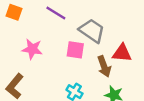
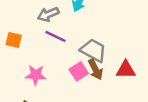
pink square: (75, 50) -> (79, 71), turned -36
brown arrow: (104, 66) -> (95, 69), moved

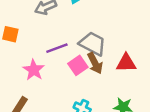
purple line: (56, 36) -> (57, 48), moved, turned -45
pink star: (36, 75) -> (34, 70), turned 30

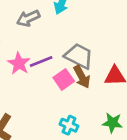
pink star: (34, 70) -> (19, 63), moved

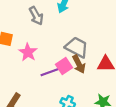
gray arrow: (28, 18) -> (36, 16), turned -96
purple line: (41, 62) -> (50, 72), moved

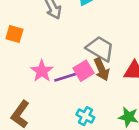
pink star: (28, 52) -> (42, 71), moved

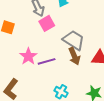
pink square: (83, 71) -> (47, 23), moved

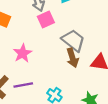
purple line: (47, 61) -> (23, 85), moved

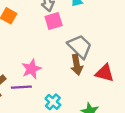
pink star: (23, 53) -> (31, 69), moved

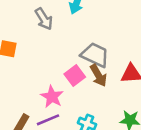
pink square: (54, 21) -> (75, 76), moved

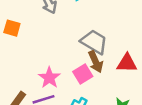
pink square: (75, 76) -> (83, 74), moved

